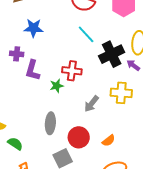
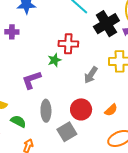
purple L-shape: (33, 70) -> (31, 80), moved, turned 60
gray ellipse: (50, 123) -> (46, 111), moved

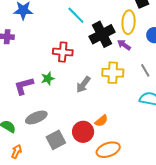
green star: (54, 60) -> (48, 79), moved
red circle: (81, 109) -> (83, 132), moved
gray ellipse: (46, 111) -> (36, 117), turned 65

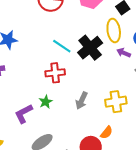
cyan line: (76, 15) -> (62, 46), moved
purple arrow: (124, 45) -> (124, 53), moved
yellow cross: (113, 73) -> (116, 102), moved

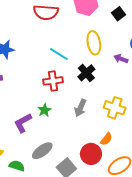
yellow ellipse: (114, 31) -> (94, 43), moved
black cross: (90, 48) -> (86, 73), moved, size x0.7
yellow cross: (116, 102) -> (115, 108), turned 30

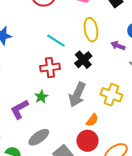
gray arrow: (80, 108) -> (77, 95), size x1.4
orange semicircle: (106, 139) -> (92, 120), moved

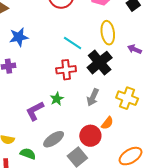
black cross: (83, 60) -> (100, 63), size x1.4
gray arrow: (77, 95) -> (93, 97), size x0.7
red circle: (87, 141) -> (90, 136), moved

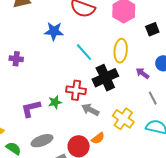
blue star: (19, 37) -> (54, 31), moved
red cross: (66, 70) -> (76, 90), moved
gray arrow: (93, 97) -> (90, 110), turned 78

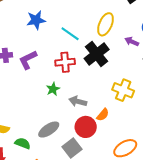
yellow ellipse: (121, 51) -> (106, 24), turned 30
red cross: (76, 90) -> (65, 62), moved
purple L-shape: (31, 109) -> (28, 60), moved
gray arrow: (90, 110) -> (78, 101), moved

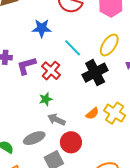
red cross: (65, 62) -> (51, 71), moved, turned 36
gray arrow: (78, 101) -> (56, 119), moved
orange semicircle: (103, 115) -> (92, 114), moved

